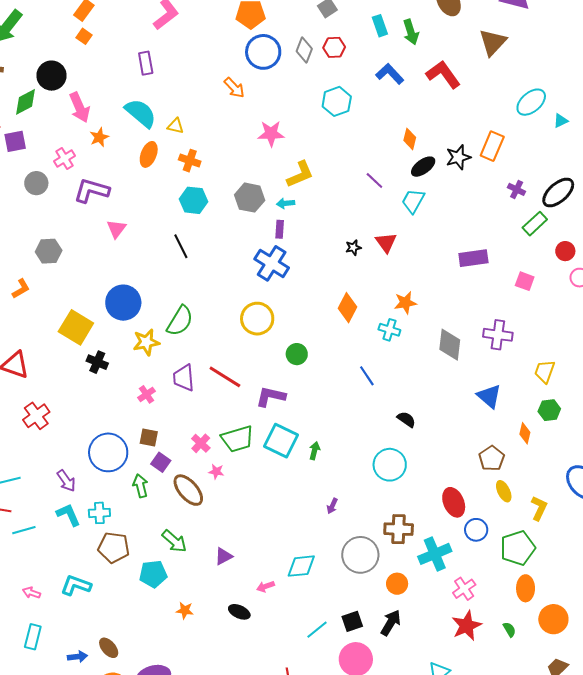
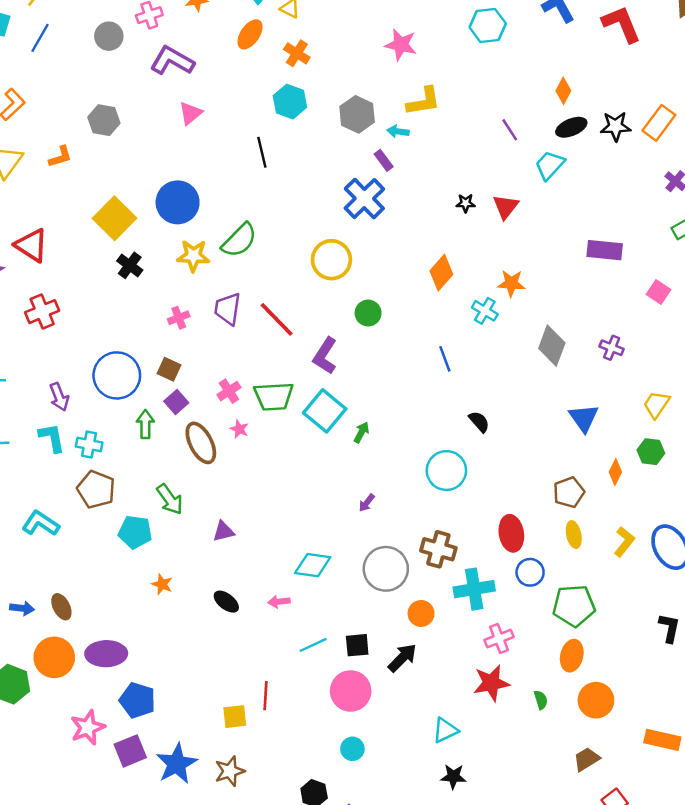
purple rectangle: (280, 229) -> (384, 160), turned -54
purple cross: (498, 335) -> (612, 348), size x0.7
purple L-shape: (271, 397) -> (325, 356), turned -84
yellow L-shape: (539, 508) -> (624, 542), moved
pink arrow: (265, 587) -> (279, 602), moved

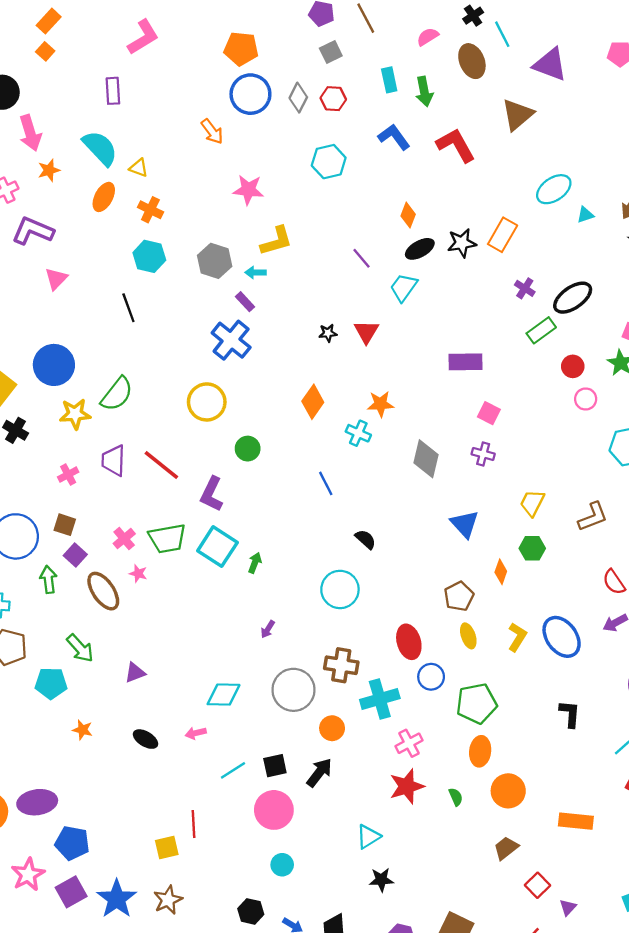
pink square: (659, 292) -> (489, 413), moved

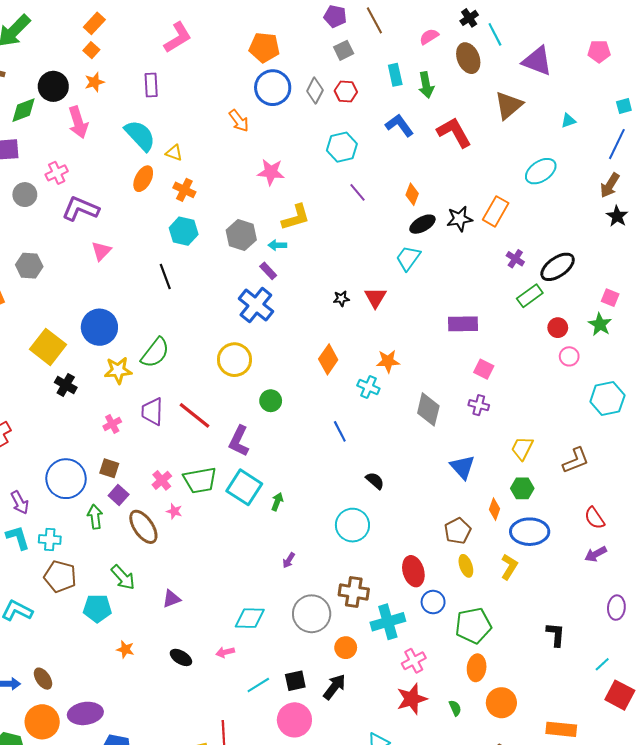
orange star: (49, 170) -> (94, 82), moved
cyan triangle: (585, 215) -> (568, 121), moved
purple line: (362, 258) -> (357, 192), moved
blue ellipse: (562, 637) -> (530, 532), moved, turned -54

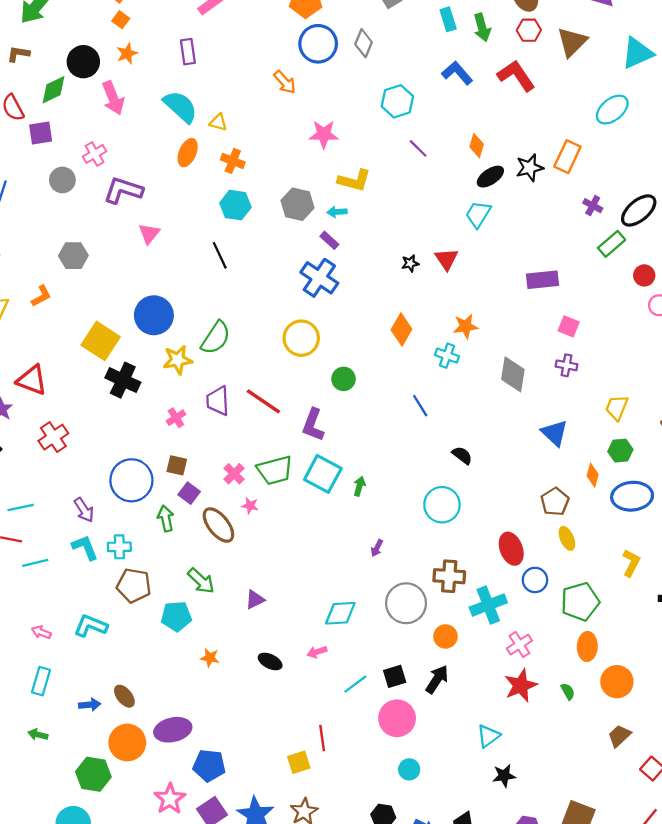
red hexagon: (346, 91) -> (529, 30), moved
cyan triangle: (568, 121) -> (637, 53), size x2.0
yellow L-shape: (296, 217) -> (354, 180), turned 36
black cross: (66, 385) -> (123, 380), size x1.4
yellow L-shape: (509, 567) -> (631, 563), moved

